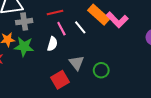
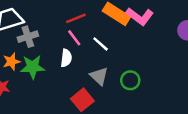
red line: (55, 13) -> (76, 18), moved
white line: (80, 27) -> (101, 44), moved

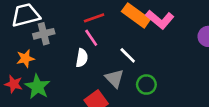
white line: (101, 44) -> (128, 55), moved
green star: (33, 67) -> (37, 87), moved, turned 30

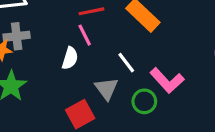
pink L-shape: (160, 19) -> (167, 80), moved
gray cross: (44, 34) -> (17, 36), moved

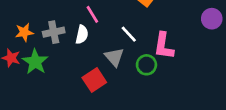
gray cross: (17, 36) -> (54, 32), moved
pink L-shape: (167, 80) -> (164, 46), turned 56

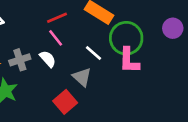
white semicircle: (82, 35) -> (48, 59), turned -48
green circle: (146, 65) -> (126, 38), moved, size x1.6

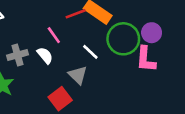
red line: (57, 18) -> (76, 14), moved
purple circle: (173, 28) -> (152, 33), moved
pink L-shape: (129, 60) -> (146, 59), moved

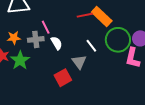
pink line: (54, 35) -> (46, 27), moved

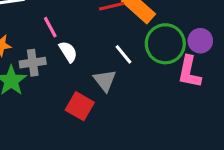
gray cross: (36, 39) -> (33, 63), moved
red square: (63, 78) -> (80, 106), turned -30

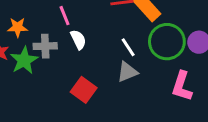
pink L-shape: (189, 72) -> (182, 86), moved
gray triangle: (105, 80) -> (127, 72), moved, turned 40

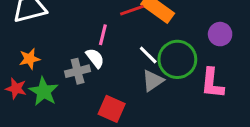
pink line: (65, 16) -> (103, 35), moved, turned 48
green circle: (167, 42) -> (177, 59), moved
gray cross: (45, 46) -> (78, 71), moved

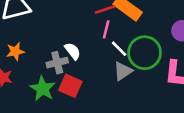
pink line: (103, 35) -> (106, 29), moved
green star: (44, 91) -> (43, 89), moved
red square: (112, 109) -> (70, 86), moved

